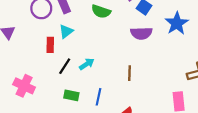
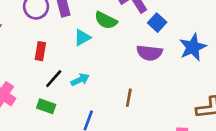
cyan triangle: (66, 31) -> (82, 38), moved
green rectangle: (71, 95) -> (46, 106), moved

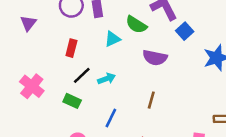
purple semicircle: (149, 53) -> (155, 58), moved

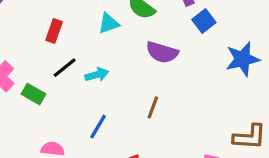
green rectangle: (72, 101) -> (34, 94), moved

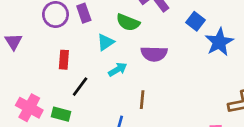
blue square: (204, 21) -> (196, 21), moved
cyan arrow: (97, 75) -> (118, 69), moved
brown line: (153, 107) -> (142, 100), moved

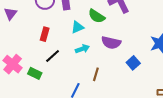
blue square: (196, 21) -> (133, 63), moved

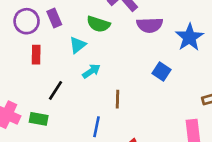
red rectangle: (45, 34) -> (36, 55), moved
purple semicircle: (111, 43) -> (150, 25), moved

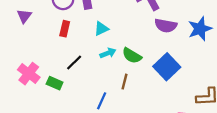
green semicircle: (98, 24) -> (132, 56), moved
blue star: (189, 37) -> (200, 29), moved
blue square: (161, 72) -> (167, 67), size x1.6

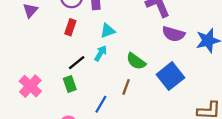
cyan arrow: (108, 53) -> (101, 53), moved, turned -42
pink cross: (29, 74) -> (30, 86), moved
green rectangle: (55, 83) -> (70, 84), moved, turned 42

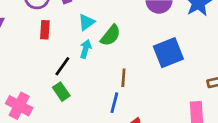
green semicircle: (136, 61) -> (111, 35), moved, turned -72
blue square: (170, 76) -> (168, 53), turned 32
blue line: (101, 104) -> (114, 103), moved

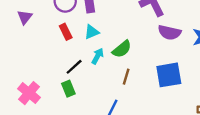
cyan triangle: (86, 22) -> (92, 32), moved
red rectangle: (45, 30) -> (66, 32), turned -42
brown line: (123, 78) -> (126, 77), moved

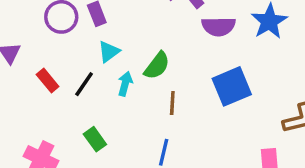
red rectangle: (66, 32) -> (48, 80), moved
black line: (74, 67) -> (84, 84), moved

